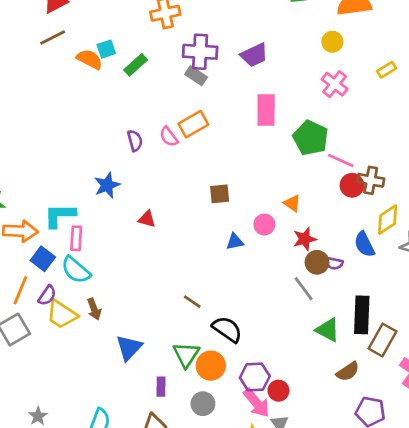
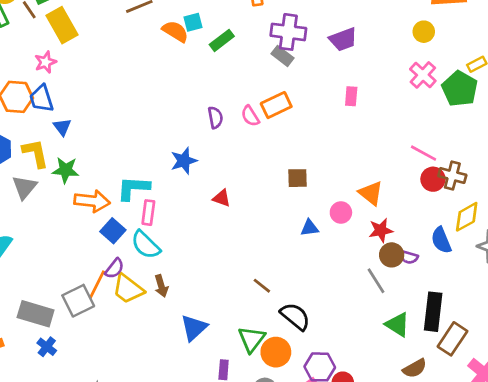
pink rectangle: (266, 110) -> (351, 96), size x0.6
green pentagon: (311, 138) -> (460, 89), moved
orange triangle: (292, 203) -> (371, 193), size x1.4
orange line: (20, 290) -> (97, 285), moved

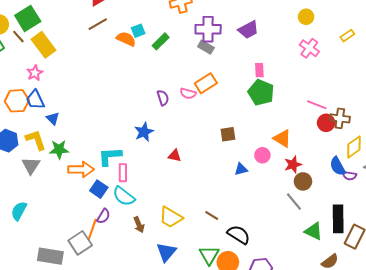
green pentagon: (460, 89) -> (261, 93), moved
pink semicircle: (250, 116) -> (188, 94), turned -35
purple semicircle: (408, 257) -> (349, 176), moved
yellow trapezoid: (128, 289) -> (171, 217), moved

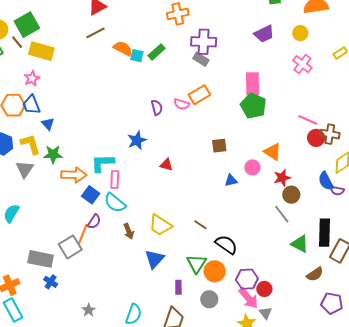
purple trapezoid: (248, 30) -> (264, 34), moved
cyan square: (138, 31) -> (137, 56), moved, turned 32
yellow rectangle: (43, 45) -> (41, 51), turned -40
pink rectangle: (259, 70) -> (252, 84), size x1.6

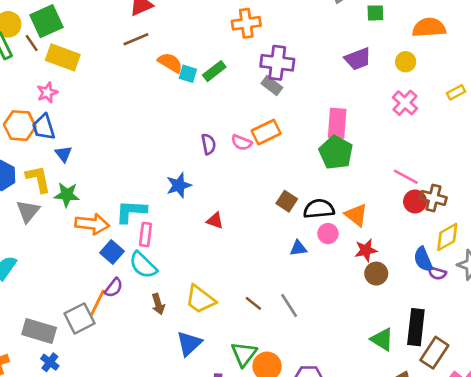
brown square: (219, 146) -> (287, 201), turned 35
gray line: (282, 214) -> (289, 306), moved
black semicircle: (226, 245) -> (319, 209), moved, turned -45

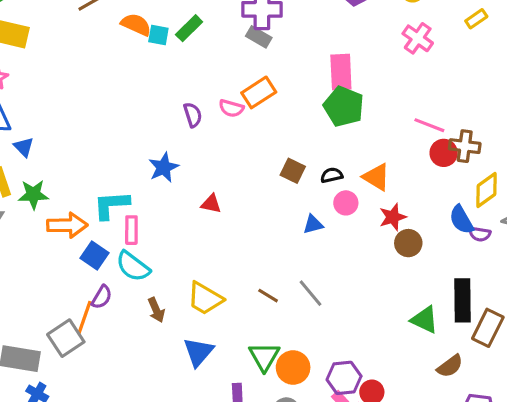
black semicircle: (319, 209) -> (332, 175), size x0.6

